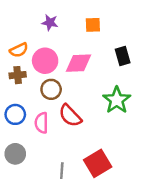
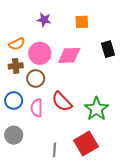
brown circle: (51, 89) -> (36, 78), moved
green star: (117, 100) -> (96, 109), moved

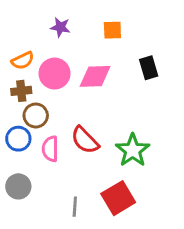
brown circle: (36, 78) -> (36, 116), moved

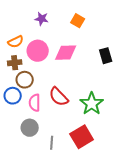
orange square: (112, 30) -> (78, 21), turned 32
black rectangle: (149, 68) -> (106, 56), moved
gray circle: (18, 186) -> (30, 128), moved

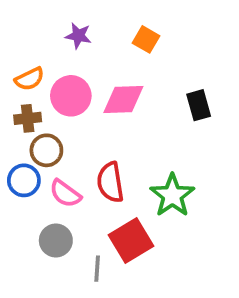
red semicircle: (59, 97) -> (110, 182), turned 35
pink semicircle: (35, 103) -> (65, 194), turned -54
red square: (82, 137) -> (131, 241), moved

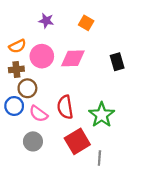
gray line: (97, 269) -> (99, 158), moved

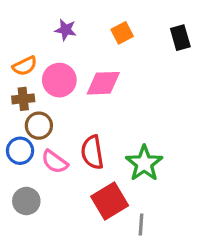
orange square: (86, 23) -> (122, 33), turned 32
black rectangle: (117, 62) -> (180, 38), moved
gray circle: (33, 141) -> (26, 201), moved

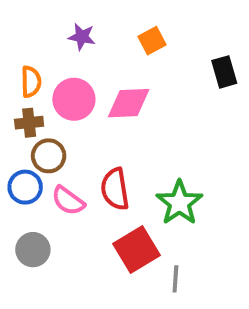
black rectangle: (180, 38) -> (224, 72), moved
orange semicircle: (25, 66) -> (31, 82), turned -65

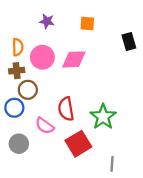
orange square: (152, 41) -> (87, 24), turned 32
pink semicircle: (68, 201) -> (45, 126), moved
gray line: (175, 279) -> (112, 164), moved

